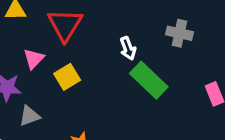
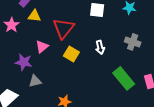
yellow square: (67, 77) -> (71, 54), moved, turned -35
green rectangle: (149, 80) -> (124, 78), moved

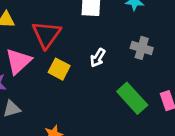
pink triangle: (42, 47) -> (18, 61), size x1.5
white arrow: (100, 47) -> (98, 58), turned 48

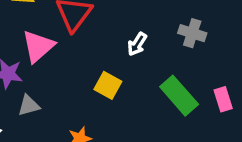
yellow square: (59, 69) -> (108, 85), moved

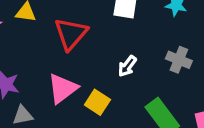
pink triangle: (38, 46) -> (63, 88), moved

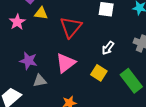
yellow square: (97, 102) -> (99, 73), moved

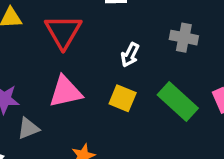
pink triangle: (66, 63) -> (65, 92), turned 35

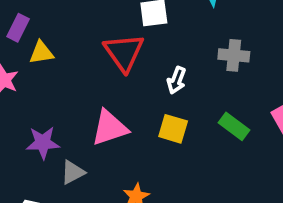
red triangle: (63, 32) -> (124, 52), moved
green rectangle: (178, 102) -> (234, 126), size x0.7

